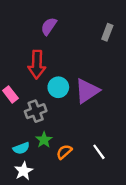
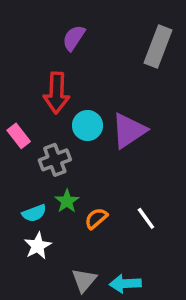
gray rectangle: (107, 32) -> (158, 46), size x1.6

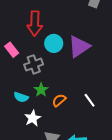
cyan semicircle: (34, 213) -> (21, 97), turned 40
white star: (38, 246) -> (33, 118), moved

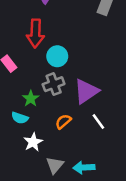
purple triangle: (79, 47) -> (86, 91), moved
gray cross: (34, 64) -> (54, 84), moved
green star: (41, 90) -> (31, 99), moved

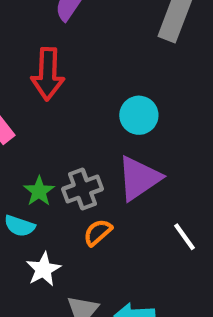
cyan circle: (57, 56) -> (139, 115), moved
gray cross: (54, 84) -> (82, 189), moved
white line: (98, 122) -> (184, 237), moved

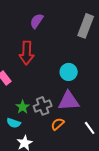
purple triangle: (139, 178) -> (69, 101), turned 30
orange semicircle: (98, 232) -> (58, 124), moved

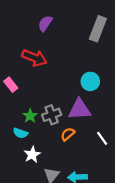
red arrow: (27, 53) -> (34, 58), turned -70
cyan circle: (69, 72) -> (90, 81), moved

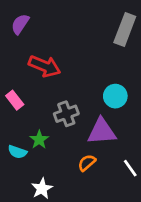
purple semicircle: (45, 23) -> (20, 24), moved
gray cross: (52, 115) -> (66, 114), moved
cyan semicircle: (20, 133) -> (17, 152), moved

